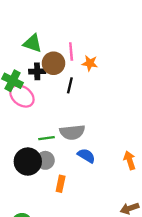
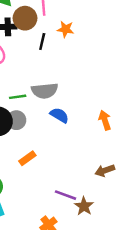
orange star: (90, 63) -> (66, 29), moved
orange rectangle: (61, 184) -> (27, 158), moved, turned 42

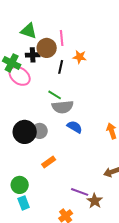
green line: (18, 97) -> (55, 95), moved, turned 40

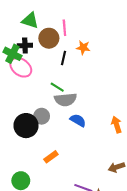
black cross: (33, 55) -> (25, 45), moved
gray circle: (40, 131) -> (42, 116), moved

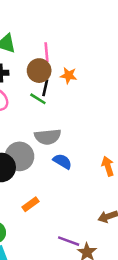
brown circle: (49, 38) -> (39, 71), moved
green line: (57, 87) -> (38, 99), moved
gray circle: (42, 116) -> (19, 156), size x1.5

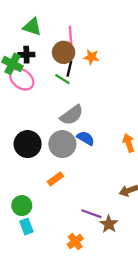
gray semicircle: (48, 137) -> (72, 115), turned -30
gray circle: (19, 156) -> (62, 144), moved

